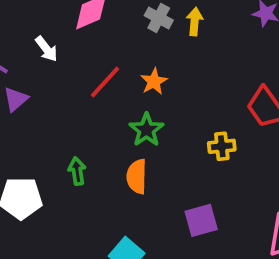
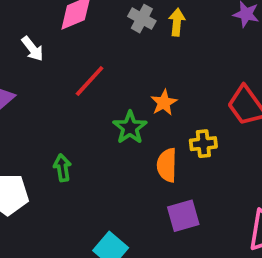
orange star: (154, 81) -> (164, 103), moved
orange semicircle: (137, 177) -> (167, 165), moved

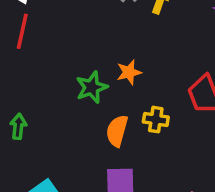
red line: (90, 81) -> (22, 31), moved, turned -44
green arrow: (62, 168) -> (18, 126), moved

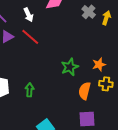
red line: (22, 31) -> (30, 37), turned -60
orange star: (129, 72) -> (99, 65), moved

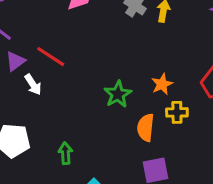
white arrow: (28, 15) -> (33, 85), moved
green arrow: (29, 90) -> (65, 153), moved

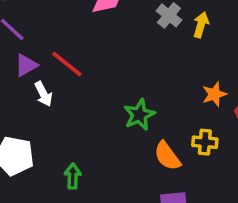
orange star: (162, 84) -> (214, 94), moved
orange semicircle: (146, 128) -> (167, 156), turned -48

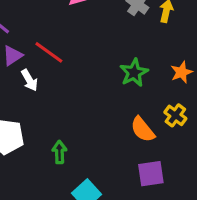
green star: (139, 115) -> (134, 73), moved
yellow cross: (205, 142) -> (175, 115), turned 35

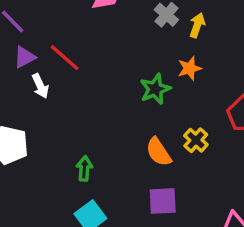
orange star: (182, 72) -> (190, 68), moved
green arrow: (59, 152) -> (84, 169), moved

